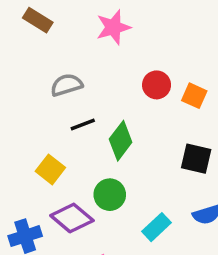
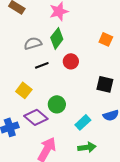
red circle: (157, 85) -> (71, 61), moved
orange square: (194, 96) -> (106, 39), moved
green diamond: (121, 141) -> (57, 38), moved

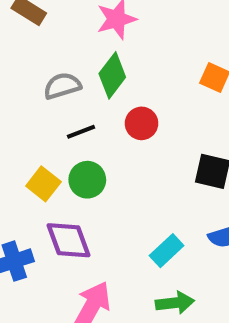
green circle: (57, 104) -> (87, 180), moved
purple diamond: (36, 117) -> (68, 240), turned 30

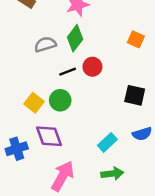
black line: (81, 132) -> (68, 72), moved

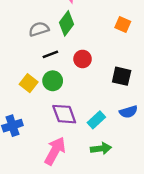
red circle: (92, 67) -> (83, 59), moved
black line: (68, 72) -> (50, 54), moved
purple diamond: (49, 136) -> (64, 114), moved

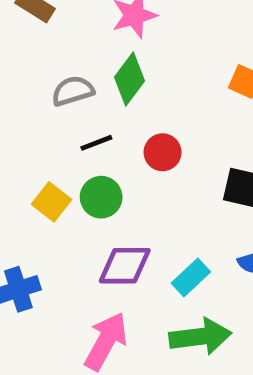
purple diamond: (64, 114) -> (125, 266), turned -70
green arrow: (101, 149) -> (200, 337), size x1.4

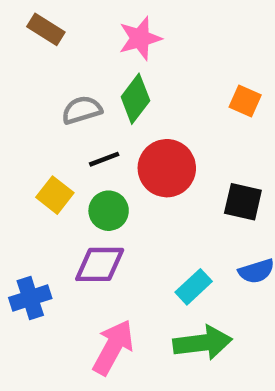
red circle: (163, 152) -> (167, 168), size x1.6
yellow square: (51, 202) -> (55, 195), moved
purple diamond: (125, 266) -> (100, 264), moved

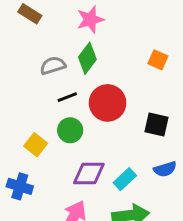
yellow square: (55, 195) -> (36, 145), moved
purple diamond: (100, 264) -> (89, 173), moved
blue cross: (30, 298) -> (20, 186), turned 35

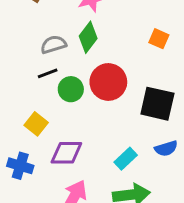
black line: (67, 97) -> (48, 73), moved
black square: (156, 125) -> (157, 104), size x1.4
green circle: (70, 130) -> (71, 89), moved
purple diamond: (89, 173) -> (66, 153), moved

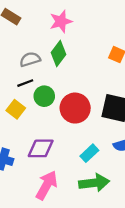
red circle: (108, 82) -> (75, 108), moved
yellow square: (36, 124) -> (16, 109), moved

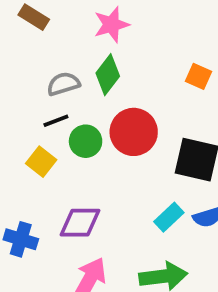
red circle: (75, 108) -> (134, 132), moved
cyan rectangle: (89, 153) -> (169, 217), moved

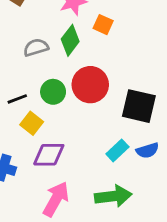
orange square: (198, 76) -> (103, 25), moved
black line: (56, 121) -> (17, 99), moved
yellow square: (41, 162) -> (32, 123), moved

